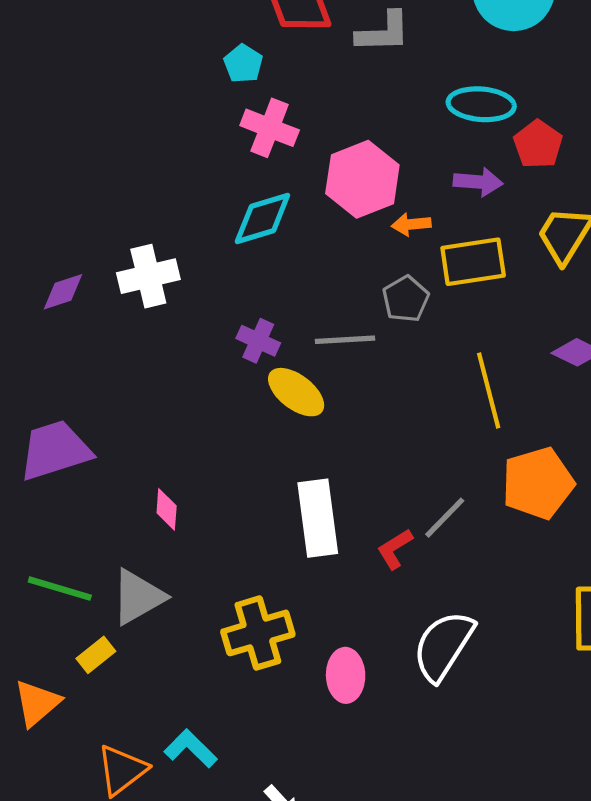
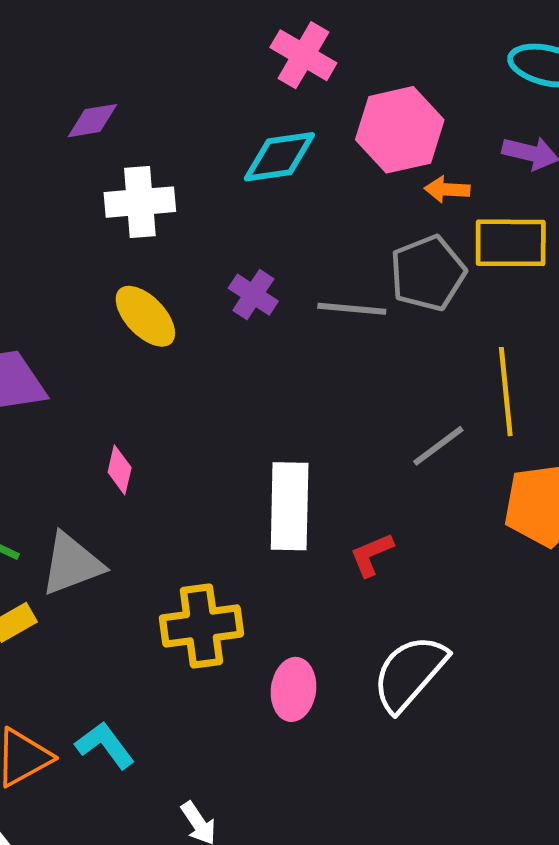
purple diamond: (63, 292) -> (92, 121), moved
gray pentagon: (406, 299) -> (428, 273), size x1.4
yellow ellipse: (296, 392) -> (145, 316), moved
gray line: (445, 518) -> (438, 446), moved

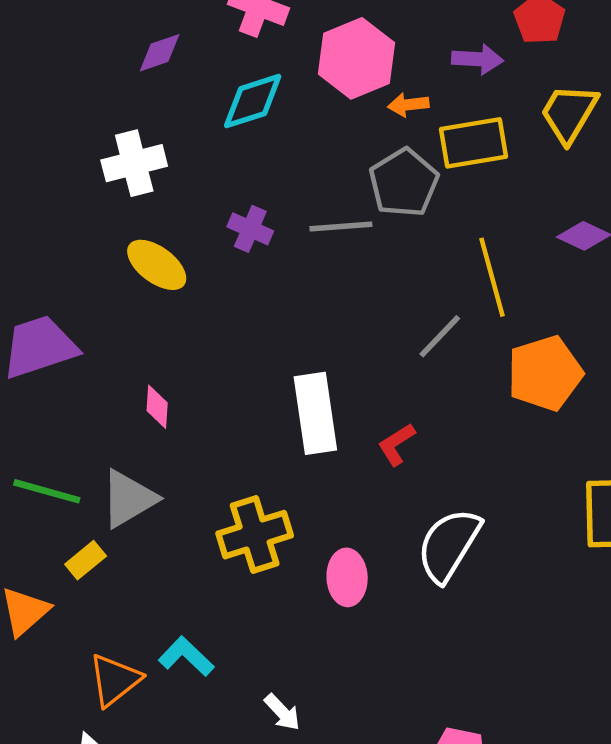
purple diamond: (92, 121) -> (160, 53), moved

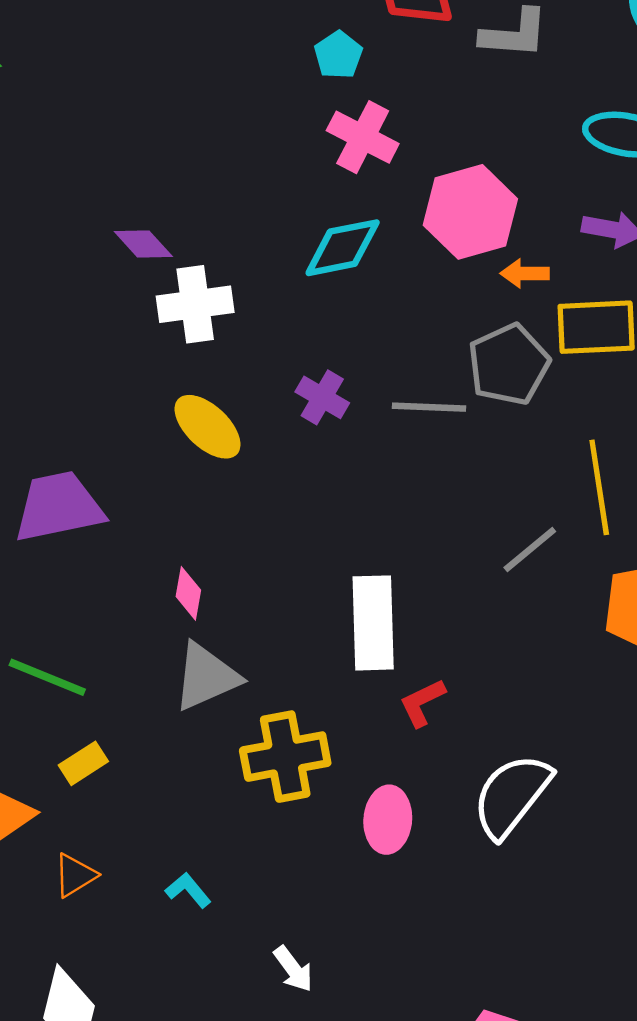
purple diamond: (160, 53) -> (143, 244), moved, turned 60
red L-shape: (396, 444) -> (422, 703), moved
gray triangle: (129, 499) -> (206, 677), moved
cyan L-shape: (186, 656) -> (188, 890), size x0.7
orange triangle: (115, 680) -> (75, 875), moved, size x0.7

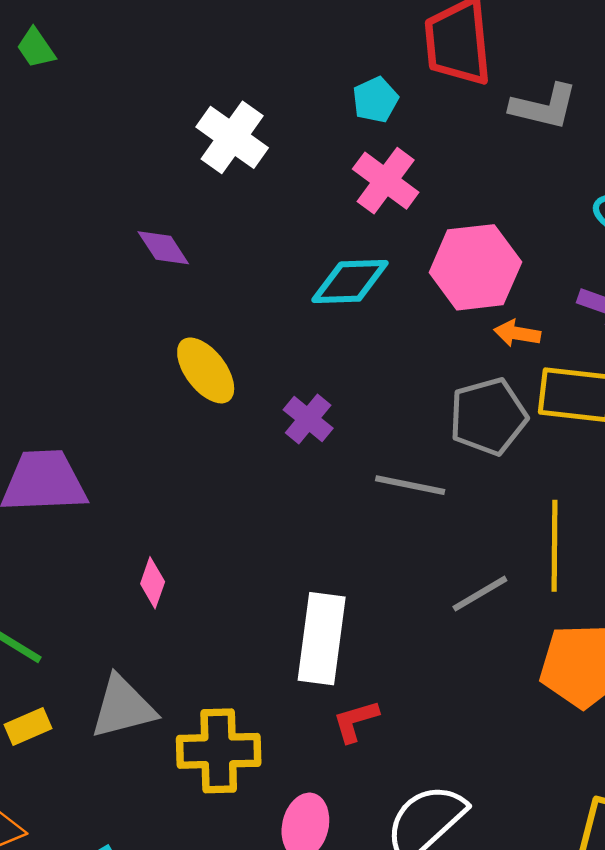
white cross: (195, 304) -> (232, 137), moved, turned 34
gray line: (429, 407) -> (410, 485), moved
yellow ellipse: (208, 427) -> (206, 370), moved
gray triangle: (206, 677) -> (123, 707), moved

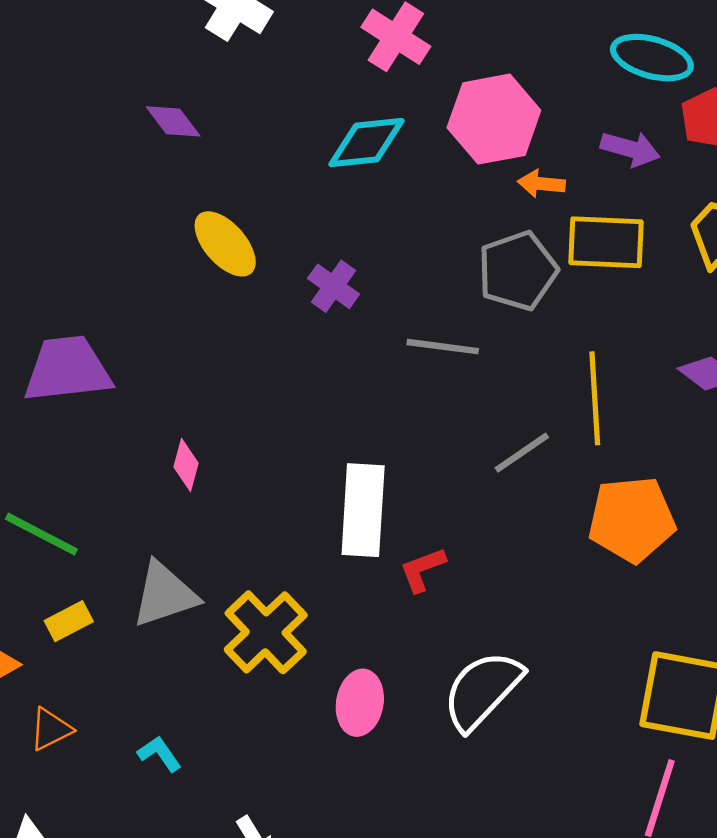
red L-shape: (356, 721) -> (422, 570), moved
yellow cross: (219, 751) -> (266, 632), turned -38

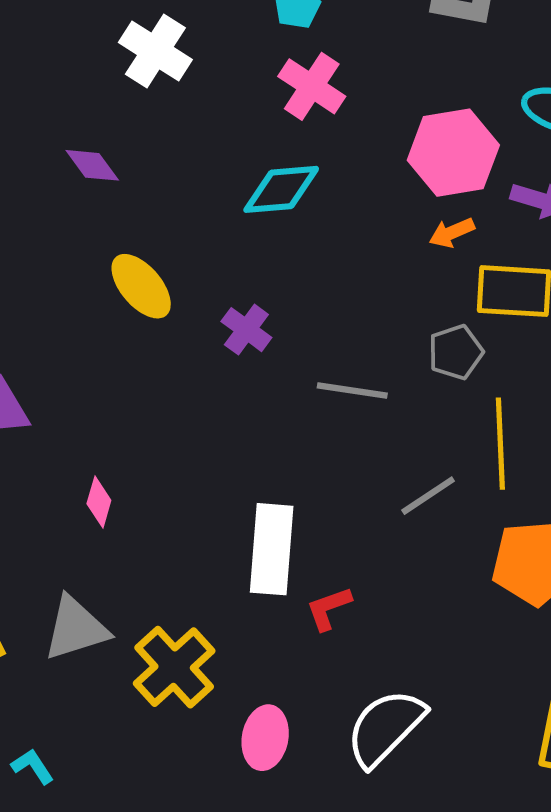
pink hexagon: (494, 119) -> (453, 153), moved
orange arrow: (541, 184) -> (452, 233), turned -30
gray pentagon: (518, 271) -> (456, 352), moved, size x0.7
cyan L-shape: (159, 754) -> (33, 766), moved

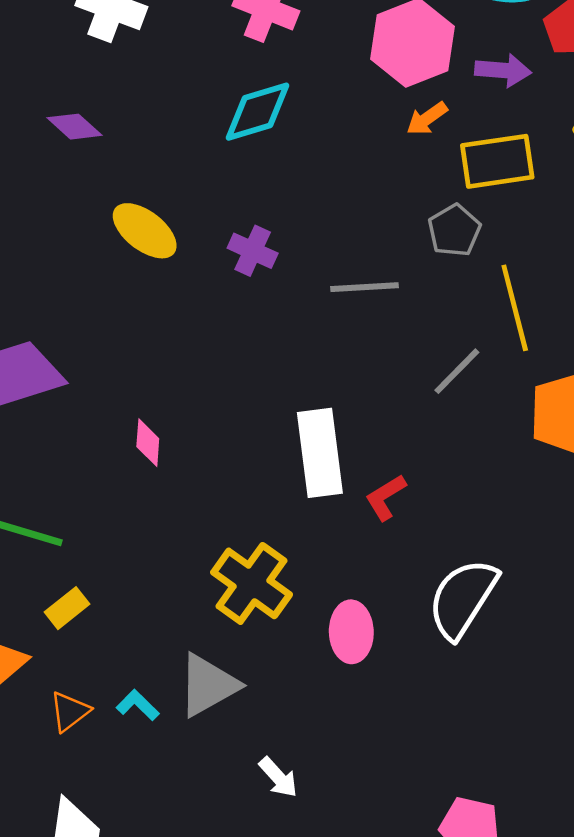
gray triangle: (76, 628) -> (208, 685), moved

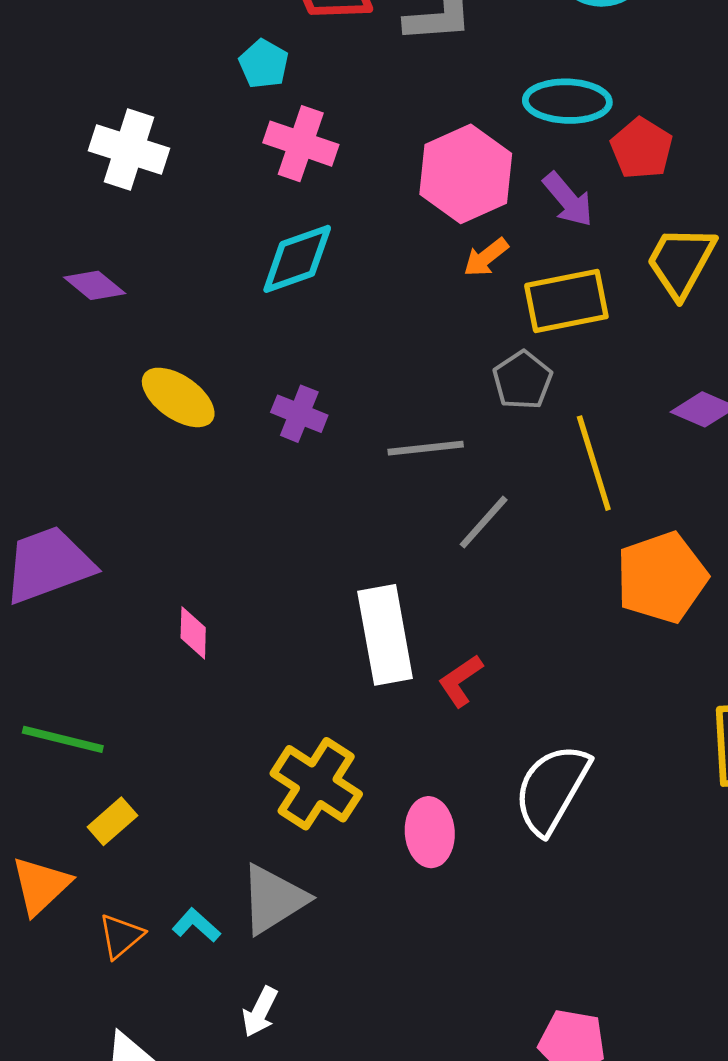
purple arrow: (503, 70) -> (568, 200), turned 48
gray line: (457, 371) -> (484, 522), moved
white arrow: (278, 777) -> (260, 1012), moved, turned 72

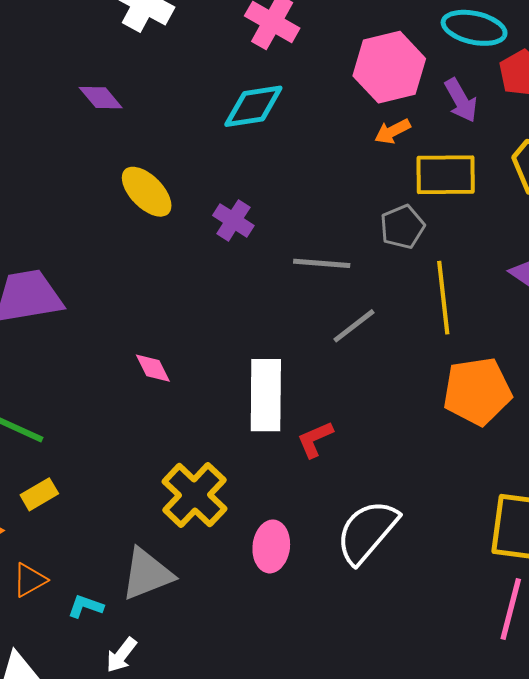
pink diamond: (193, 633) -> (153, 368), moved, turned -39
cyan L-shape: (196, 925) -> (85, 606), moved, turned -33

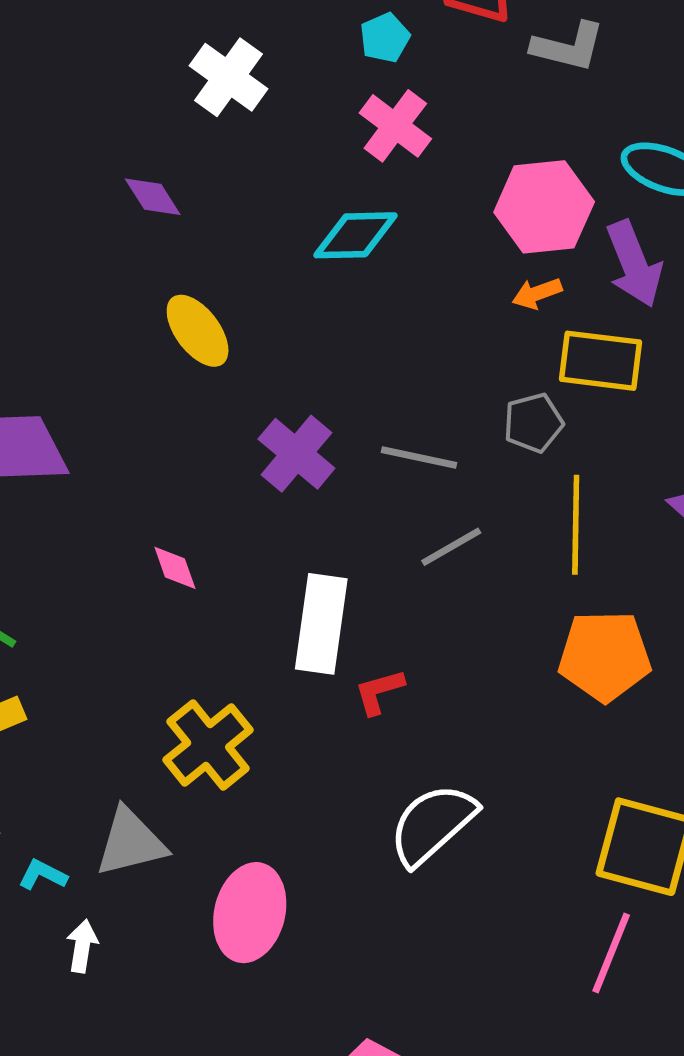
purple arrow: (461, 100) -> (634, 264), size x1.4
purple cross: (233, 220) -> (296, 454), moved, size x1.4
pink ellipse: (271, 546) -> (250, 913), moved, size x1.4
white arrow: (121, 655) -> (82, 946), turned 144

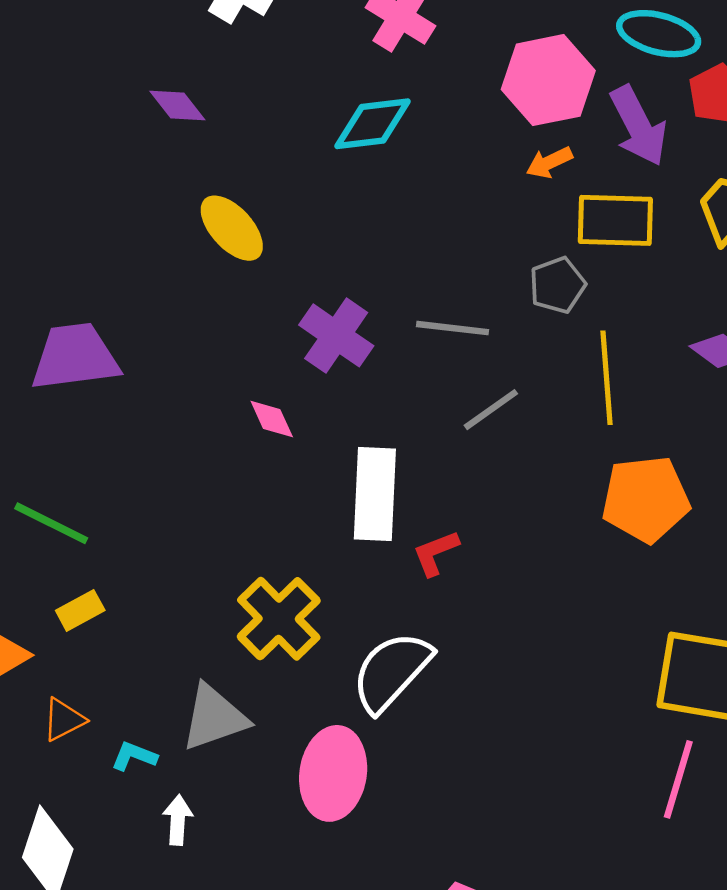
pink diamond: (175, 568) -> (272, 419), moved
white semicircle: (432, 824) -> (391, 671), moved

